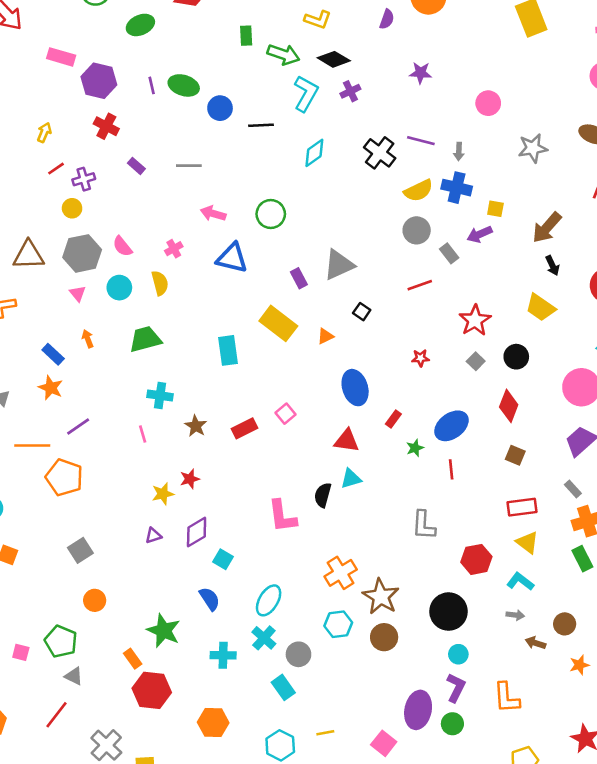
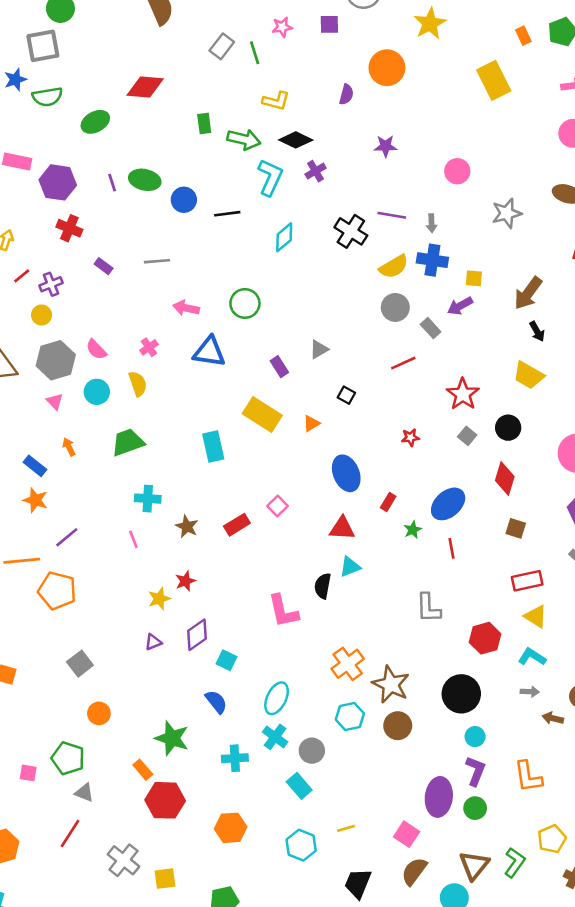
gray triangle: (339, 265) -> (319, 349), size x0.6

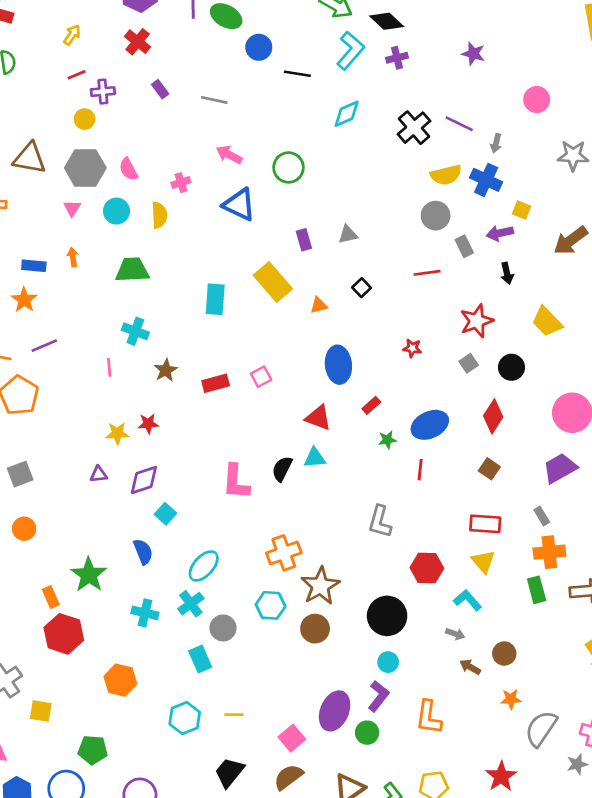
black arrow: (537, 331) -> (507, 273), moved
blue rectangle: (35, 466) -> (34, 266), turned -50

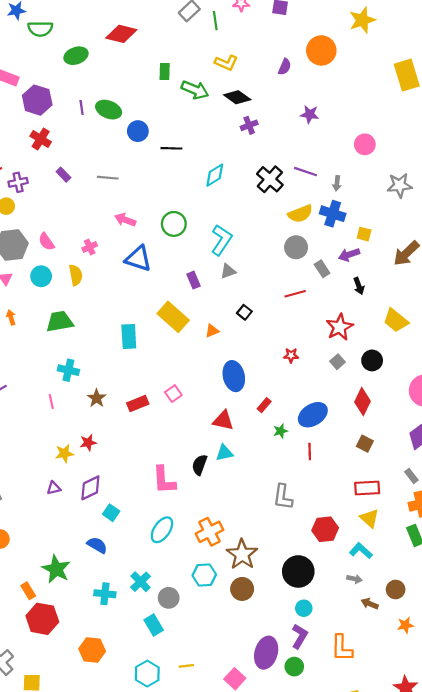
cyan L-shape: (350, 51) -> (221, 240), moved
blue semicircle: (143, 552) -> (97, 545), turned -30
cyan ellipse: (204, 566) -> (162, 530), moved

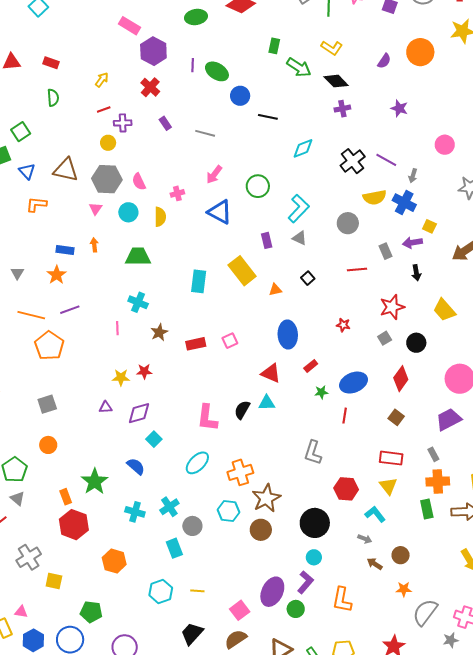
pink arrow: (125, 220) -> (214, 174), turned -84
gray circle: (296, 247) -> (348, 223), moved
gray triangle: (228, 271) -> (300, 238), turned 35

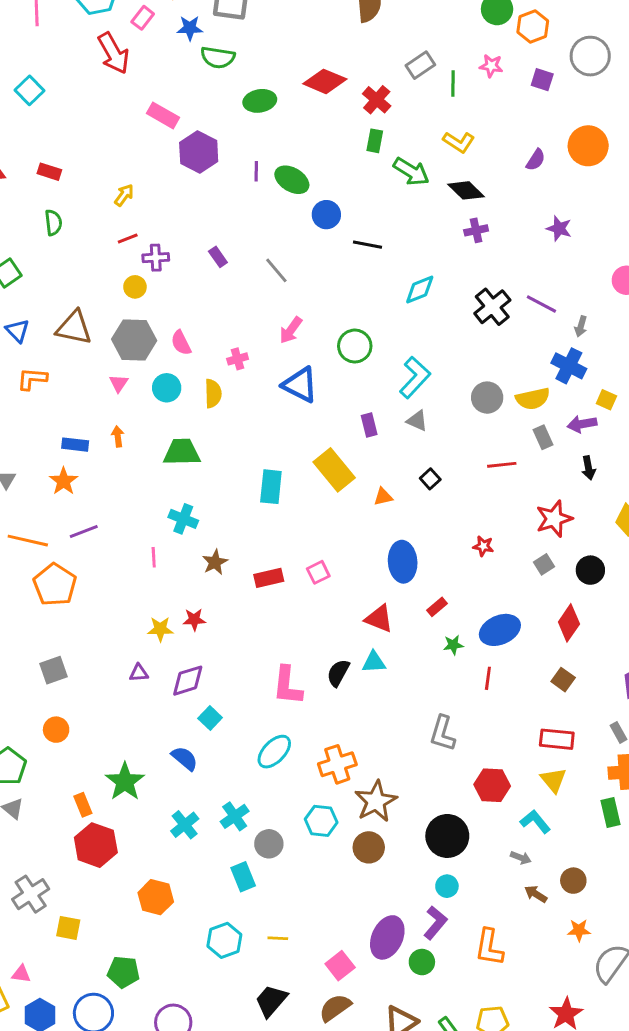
red cross: (150, 87) -> (377, 100), moved
gray line: (205, 133) -> (276, 270), turned 36
yellow semicircle: (375, 197) -> (533, 399), moved
cyan cross: (135, 512) -> (185, 825), turned 36

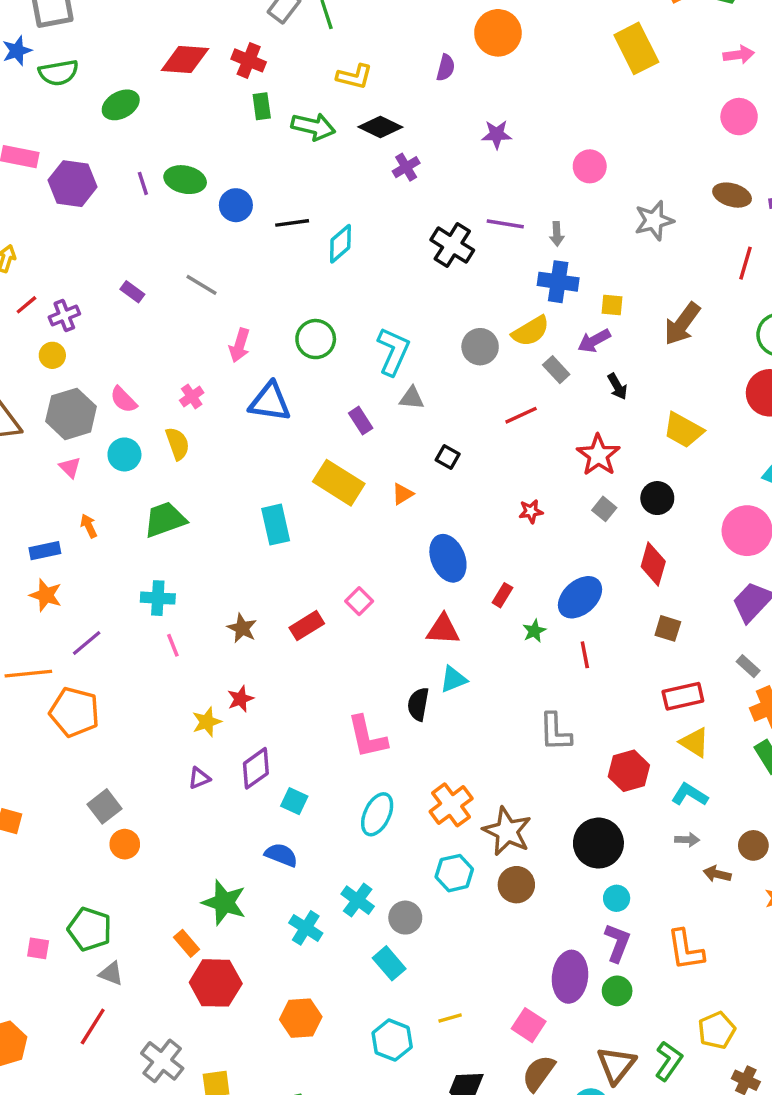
cyan diamond: (420, 290) -> (340, 244), moved
cyan cross: (183, 519) -> (158, 598), moved
orange circle: (56, 730) -> (125, 844), moved

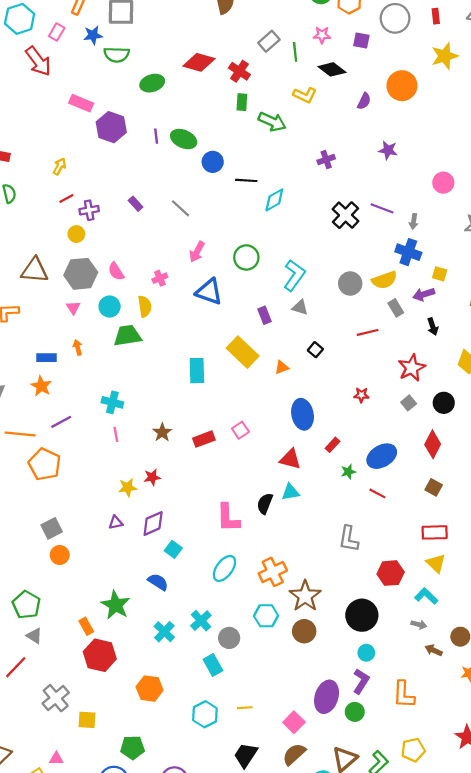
black diamond: (380, 127) -> (332, 69), moved
green trapezoid: (165, 520) -> (127, 336), moved
red line: (585, 655) -> (377, 493), turned -63

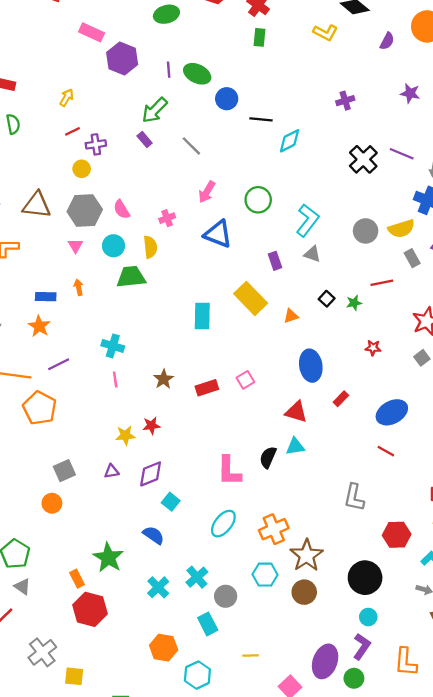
green arrow: (272, 122) -> (155, 110), moved, turned 108
green star: (348, 472) -> (354, 303), moved
gray square: (52, 528) -> (64, 471), moved
orange hexagon: (150, 689) -> (164, 648), moved
yellow line: (245, 708) -> (251, 655), moved

